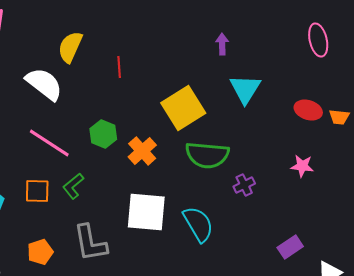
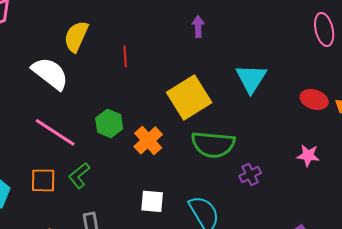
purple arrow: (222, 44) -> (198, 26), moved
white square: (146, 212) -> (152, 201), size x0.6

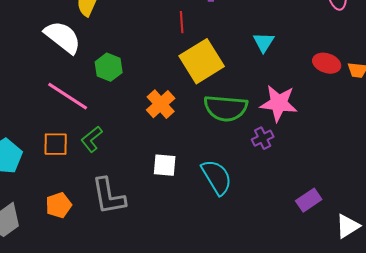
red line: (125, 56) -> (182, 22), moved
cyan triangle: (251, 78) -> (264, 42), size x0.7
green hexagon: (109, 123) -> (109, 67), moved
pink star: (308, 155) -> (279, 103), moved, size x1.6

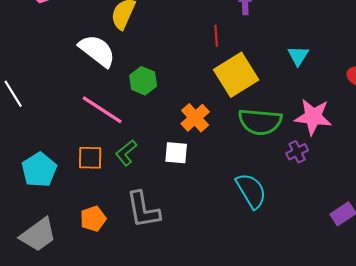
white square: (165, 165) -> (176, 153), moved

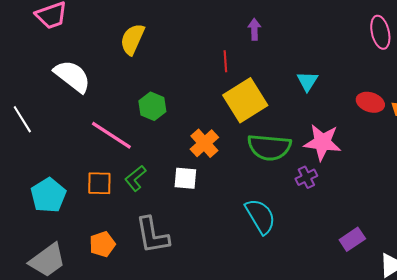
white semicircle: (97, 51) -> (72, 76), moved

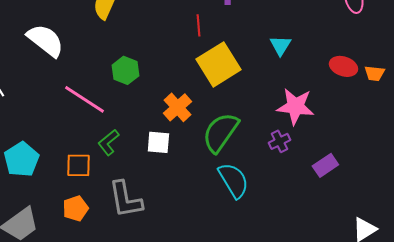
green semicircle: (269, 147) -> (220, 132), moved, turned 120
orange square: (99, 183) -> (78, 165), moved
purple rectangle: (352, 239) -> (325, 165), moved

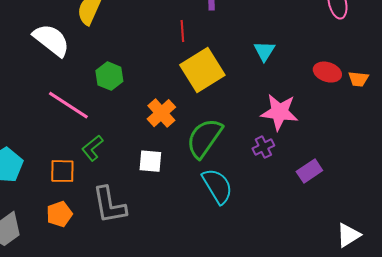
white semicircle: (45, 40) -> (51, 40), moved
white square: (158, 142) -> (150, 161), moved

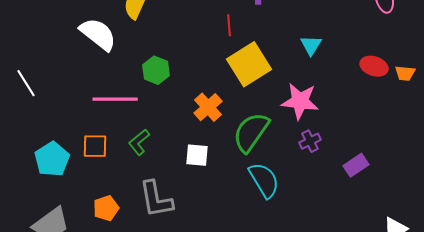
pink line: (68, 105) -> (115, 99), turned -33
pink star: (279, 112) -> (300, 101), moved
orange square: (62, 171) -> (95, 146), moved

